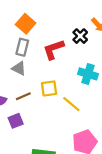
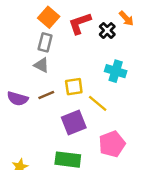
red L-shape: (53, 49) -> (80, 23), moved
purple square: (16, 121) -> (74, 123), moved, size x1.5

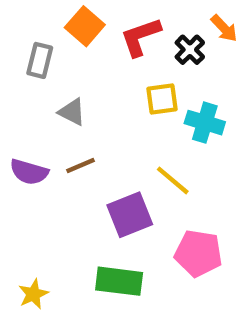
gray rectangle: (45, 42) -> (40, 60), moved
yellow square: (74, 87) -> (162, 99), moved
pink pentagon: (112, 144) -> (198, 253), turned 30

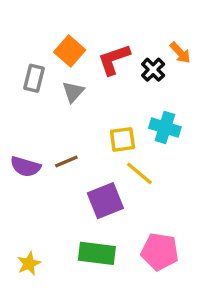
yellow square: (162, 99) -> (122, 139), moved
gray triangle: (72, 112) -> (73, 92), moved, turned 45
pink pentagon: (198, 253) -> (160, 252), moved

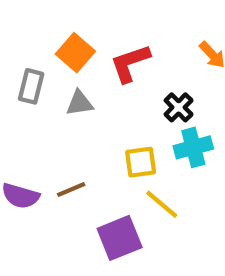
black cross: (153, 70) -> (179, 107), moved
gray triangle: (73, 92) -> (80, 103), turned 40
cyan cross: (165, 128) -> (193, 147), turned -32

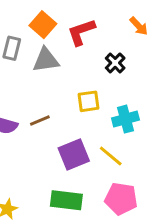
gray triangle: (80, 103) -> (46, 60), size x1.4
cyan cross: (193, 147) -> (125, 119), moved
yellow line: (162, 204) -> (111, 156), moved

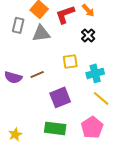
orange arrow: (139, 26) -> (88, 10), moved
yellow line: (111, 156) -> (101, 98), moved
pink pentagon: (121, 199) -> (92, 127), turned 30

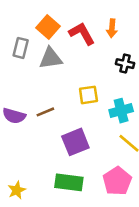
orange arrow: (88, 10) -> (112, 28), turned 48
red L-shape: (65, 14) -> (82, 34), turned 80
black cross: (88, 35) -> (125, 64), moved, turned -32

